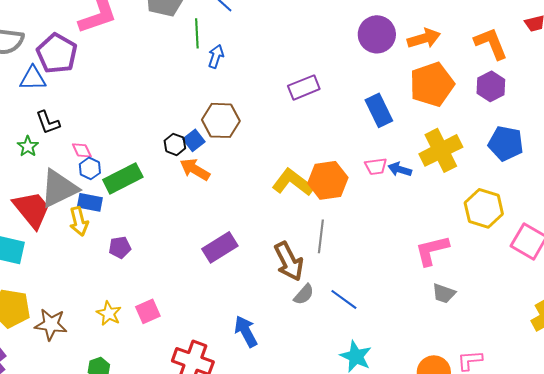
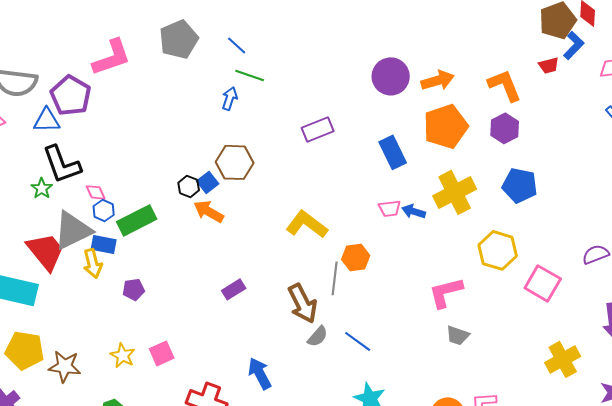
green line: (197, 33) -> (250, 75), moved, turned -68
black L-shape: (48, 122) -> (62, 164), size x1.6
orange hexagon: (328, 180) -> (356, 257), moved, size x0.7
purple rectangle: (220, 247) -> (234, 289), size x0.7

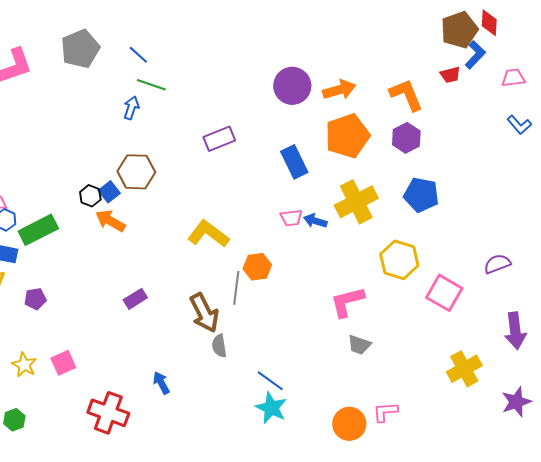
gray semicircle: (318, 336) -> (219, 346), turned 130
blue line: (358, 341) -> (270, 381), moved
blue arrow: (260, 373) -> (161, 383), size x0.7

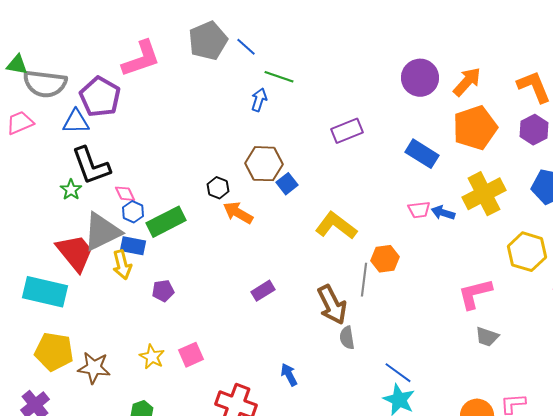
blue line: (138, 55) -> (246, 47), moved
orange arrow: (339, 90) -> (467, 82), turned -32
blue rectangle: (294, 162) -> (422, 154), turned -32
blue square: (109, 192) -> (287, 184), moved

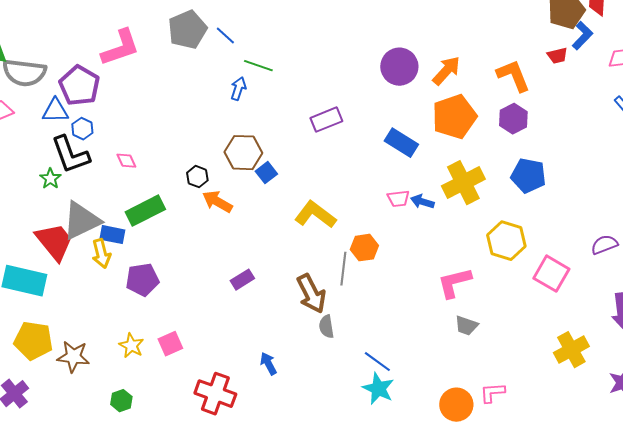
pink diamond: (125, 194) -> (126, 161), moved
blue hexagon: (133, 212) -> (82, 129), moved
purple pentagon: (163, 291) -> (142, 280), size x1.5

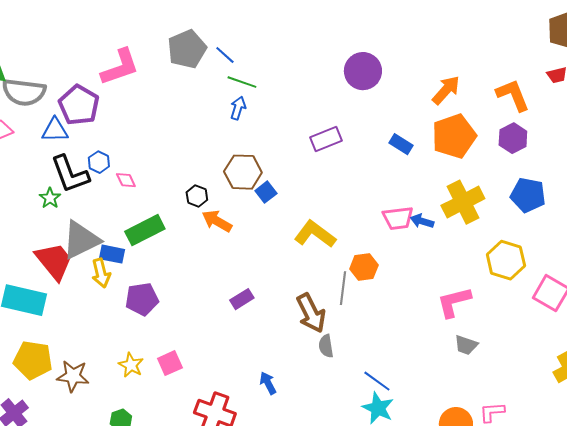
green line: (258, 66) -> (242, 82), moved
purple circle: (399, 67) -> (363, 71), moved
blue hexagon: (82, 129) -> (99, 162), moved
blue rectangle: (401, 143) -> (401, 144), moved, size x0.7
pink trapezoid: (398, 199) -> (398, 218), size x1.4

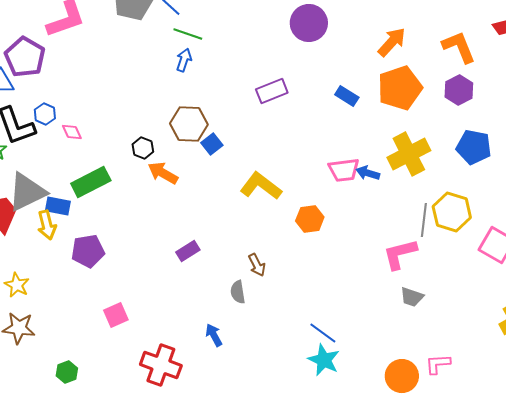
gray line: (343, 288) -> (424, 220), moved
brown arrow: (311, 313) -> (257, 265), size x0.6
gray semicircle: (326, 346) -> (238, 292), moved
yellow star: (131, 365) -> (17, 285), moved

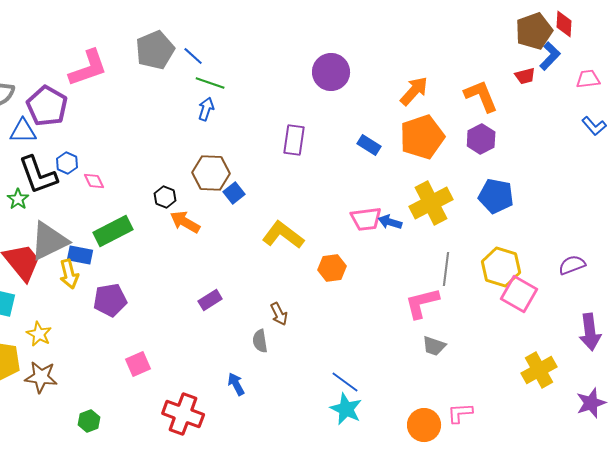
purple rectangle: (272, 91) -> (294, 140), turned -60
yellow hexagon: (452, 212) -> (501, 267), moved

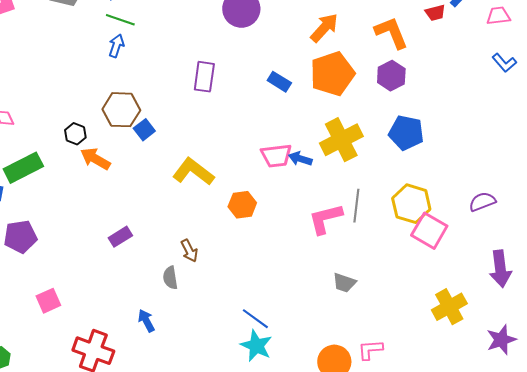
pink L-shape: (422, 303) -> (325, 219), moved

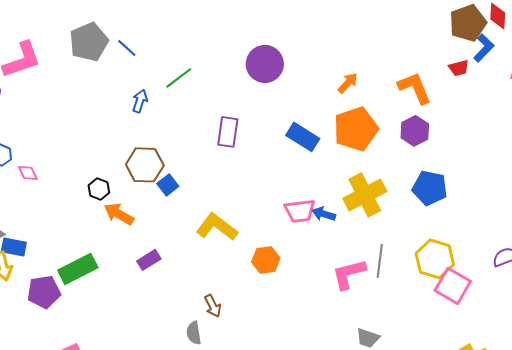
green line: (120, 20) -> (179, 78), moved, turned -56
orange arrow: (324, 28) -> (348, 83), size x0.7
blue rectangle: (279, 82) -> (303, 137), size x1.4
green rectangle: (23, 168) -> (78, 269), moved
purple rectangle: (120, 237) -> (149, 260), moved

